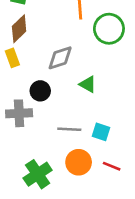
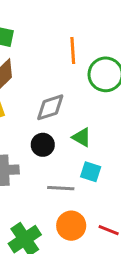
black circle: (40, 91) -> (43, 145), moved
cyan square: (101, 132) -> (91, 172), moved

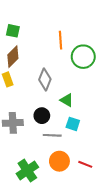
gray diamond: (50, 107) -> (45, 79), turned -50
black circle: (43, 145) -> (42, 116), moved

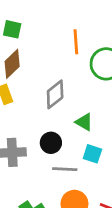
gray diamond: (45, 79) -> (55, 94), turned 30

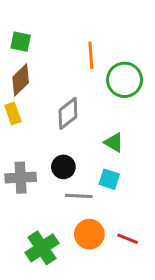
green triangle: (84, 122) -> (114, 142), moved

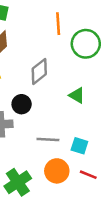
black circle: (63, 167) -> (22, 104), moved
cyan square: (109, 179) -> (79, 146), moved

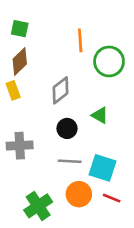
black circle: (22, 104) -> (67, 128), moved
cyan square: (79, 146) -> (102, 168), size x1.5

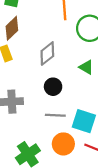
green triangle: (100, 115) -> (86, 67), moved

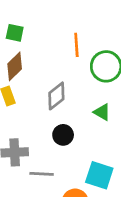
gray line: (55, 115) -> (42, 174), moved

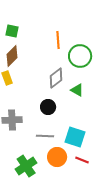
gray diamond: (56, 96) -> (56, 78), moved
gray line: (42, 174) -> (45, 136), moved

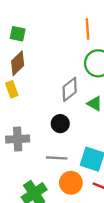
orange line: (58, 40) -> (87, 29), moved

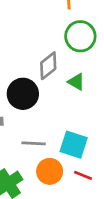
black circle: (60, 124) -> (23, 94), moved, size x1.5

